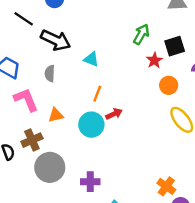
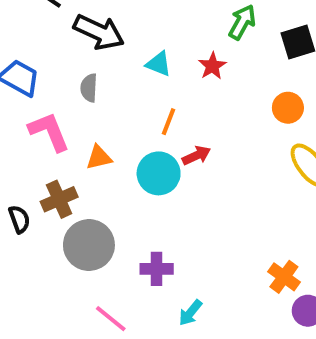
red star: (154, 60) -> (212, 66), moved

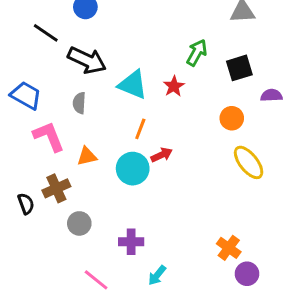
cyan triangle: (159, 64) -> (133, 85), size x1.5
gray circle: (89, 245) -> (79, 223), size x0.6

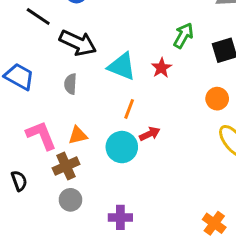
pink L-shape: (49, 137) -> (41, 135), moved
brown cross: (56, 188) -> (66, 166), moved

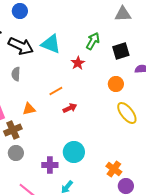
cyan triangle: (122, 66) -> (51, 44), moved
orange line: (129, 109) -> (56, 91), turned 40
orange triangle: (78, 135) -> (29, 109), moved
cyan circle: (122, 147) -> (74, 152), moved

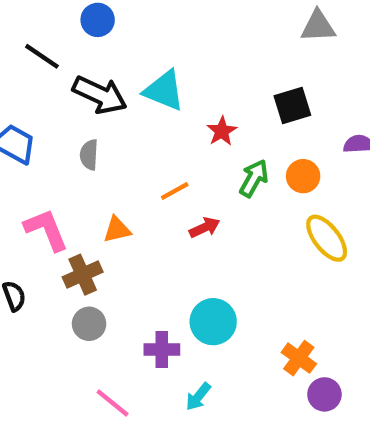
green arrow: (93, 41) -> (254, 178), moved
black square: (121, 51) -> (292, 105), moved

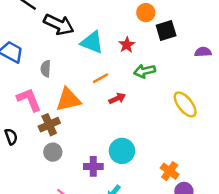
cyan triangle: (164, 91) -> (92, 42), moved
gray semicircle: (89, 155) -> (46, 69), moved
orange circle: (303, 176) -> (146, 13), moved
green arrow: (254, 178) -> (145, 71), turned -132
orange triangle: (117, 230) -> (68, 100), size x1.6

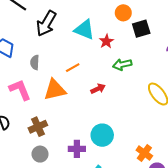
black arrow: (59, 25) -> (46, 23), turned 95
cyan triangle: (92, 42) -> (84, 30), moved
orange line: (100, 78) -> (73, 68), moved
brown cross: (49, 125) -> (38, 127), moved
gray circle: (53, 152) -> (40, 154), moved

